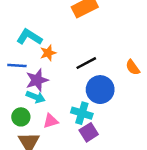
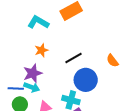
cyan L-shape: (29, 37) -> (38, 22), moved
blue line: (17, 66) -> (16, 88), moved

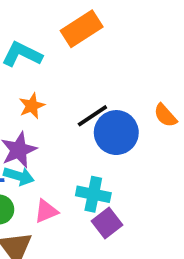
blue circle: (86, 80) -> (116, 133), moved

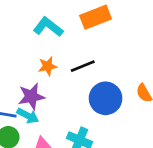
black line: (92, 116) -> (83, 66), moved

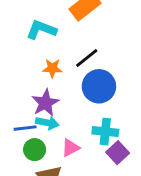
orange star: (48, 66) -> (52, 68), turned 30
blue circle: (106, 98) -> (99, 86), moved

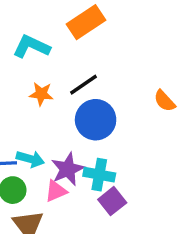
purple star: (45, 103) -> (68, 169), moved

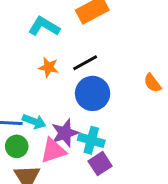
pink triangle: (56, 191) -> (53, 151), size x1.4

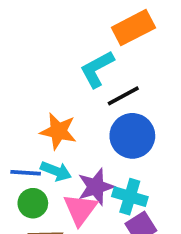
cyan L-shape: (44, 26) -> (97, 69), moved, turned -60
orange star: (49, 67) -> (58, 131), moved, size x1.4
pink triangle: (53, 151) -> (80, 209), turned -36

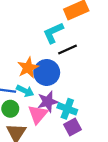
orange star: (58, 131) -> (28, 68), turned 30
blue circle: (132, 136) -> (47, 72), moved

